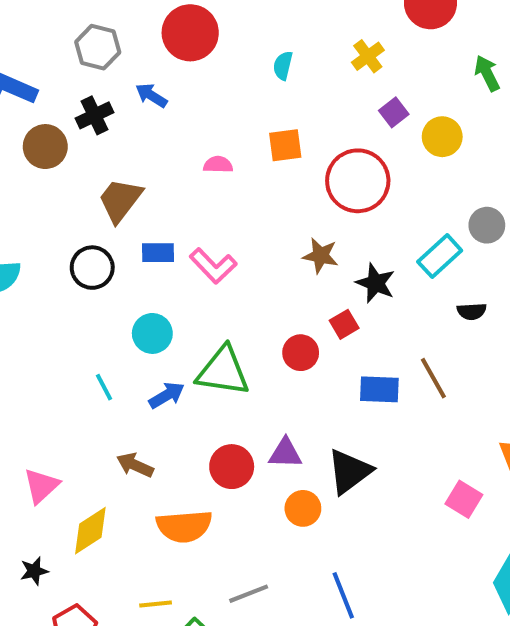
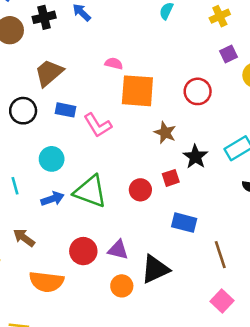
orange square: (285, 145) -> (137, 91), moved, size x1.6
red circle: (358, 181) -> (198, 91), size x0.7
brown line: (433, 378) -> (220, 255), moved

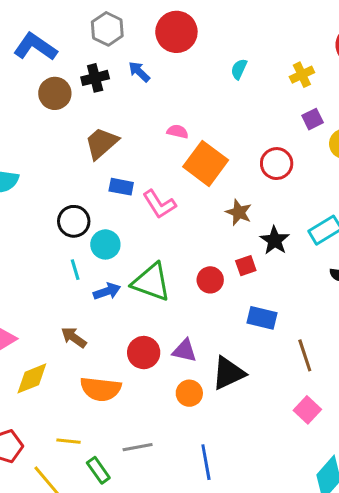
orange square: (137, 91) -> (206, 163), turned 33
black circle: (23, 111) -> (74, 221), moved
cyan line: (15, 186) -> (75, 270), moved

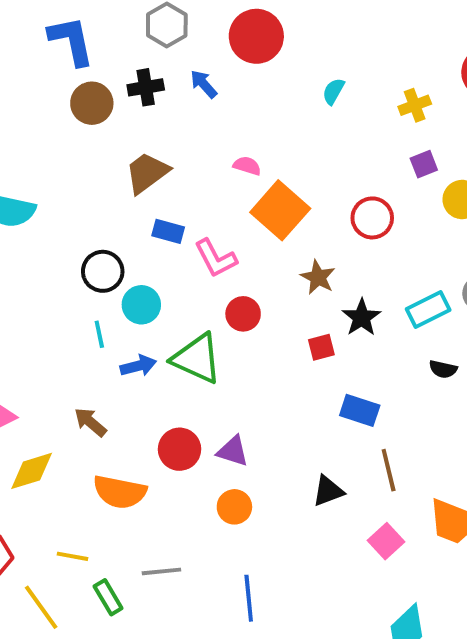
blue L-shape: (35, 47) -> (71, 41), turned 39
red circle: (210, 280) -> (243, 314), moved
blue rectangle: (262, 318) -> (360, 410), moved
black triangle: (228, 373) -> (328, 491), moved, size x0.7

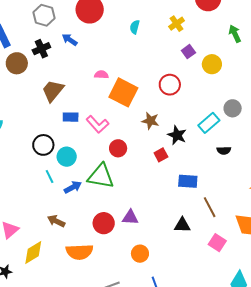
black triangle: (328, 491) -> (182, 225), turned 36
orange circle: (234, 507) -> (140, 254), moved

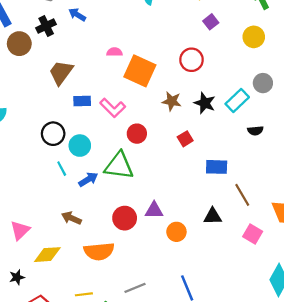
yellow circle: (212, 64) -> (254, 37), moved
black star: (177, 135) -> (205, 103), moved
yellow diamond: (33, 253) -> (47, 255), turned 30
orange circle: (140, 254) -> (176, 232), moved

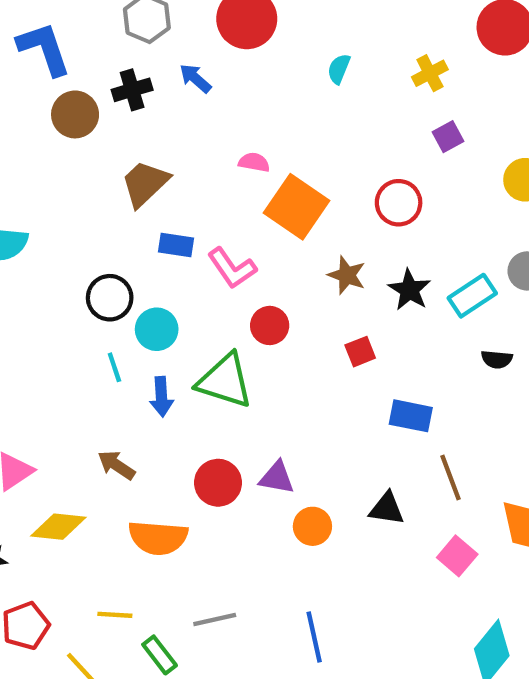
blue arrow: (88, 179) -> (161, 397), turned 108

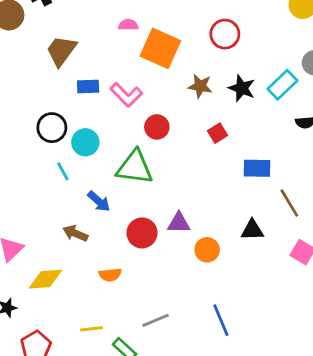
blue arrow: (161, 397) -> (99, 201), moved, turned -35
orange semicircle: (158, 538) -> (110, 275), size x0.6

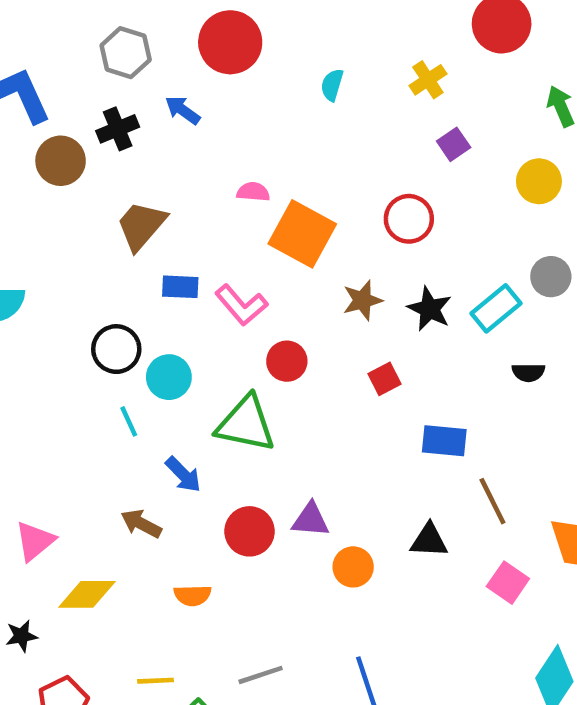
brown star: (200, 86) -> (362, 300), turned -30

